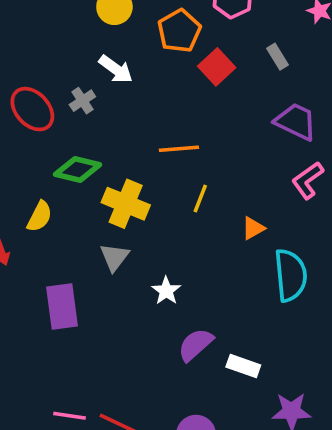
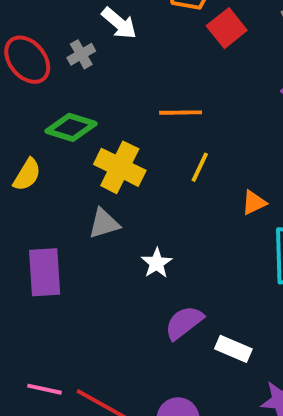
gray triangle: (114, 257) -> (104, 223), turned 32

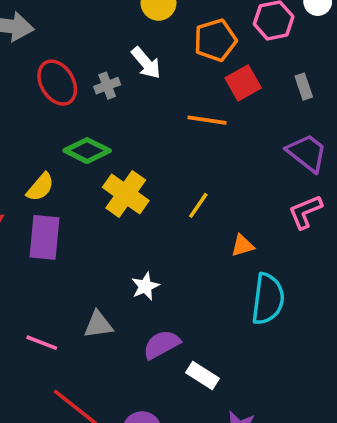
orange line: (181, 113) -> (207, 120), moved
gray triangle: (104, 223) -> (98, 325), moved
purple rectangle: (45, 272) -> (44, 237), moved
pink line: (45, 389) -> (42, 343), moved

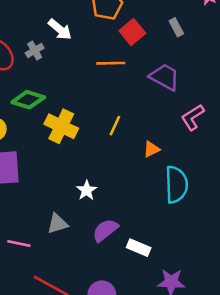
purple trapezoid: (307, 153) -> (165, 77), moved

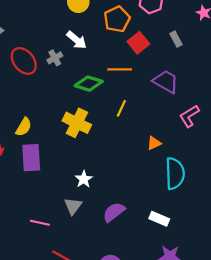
green diamond: (28, 100) -> (89, 84), moved
yellow line: (115, 126) -> (121, 108), moved
white star: (87, 190) -> (84, 179), moved
gray triangle: (57, 224) -> (73, 206), turned -36
white rectangle: (139, 248) -> (159, 219), moved

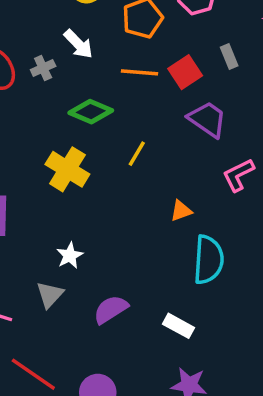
red square: (138, 43) -> (185, 72), moved
orange line: (120, 69) -> (140, 72), moved

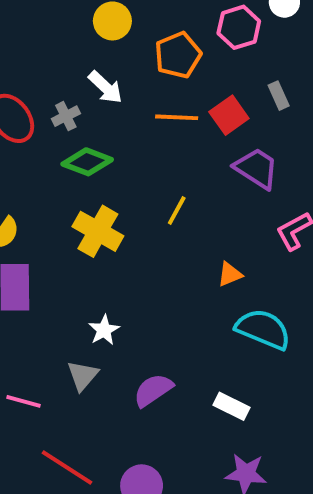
green diamond: (91, 112) -> (87, 162), moved
cyan semicircle: (208, 260) -> (263, 329), turned -69

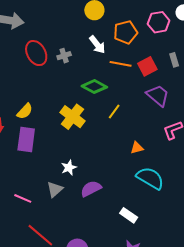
white arrow: (105, 87) -> (97, 45), moved
green diamond: (87, 162) -> (94, 87), moved
purple semicircle: (153, 390) -> (91, 189), moved

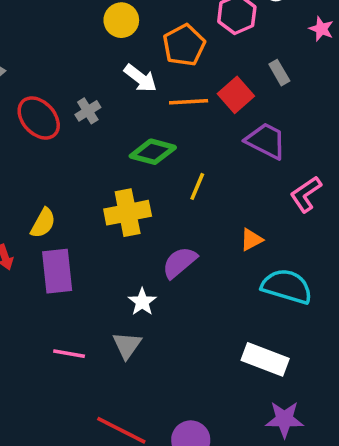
yellow cross: (72, 117) -> (128, 213), turned -35
purple semicircle: (91, 189) -> (180, 262), moved
pink line: (23, 198) -> (69, 354), moved
white rectangle: (129, 215) -> (265, 359), size x1.4

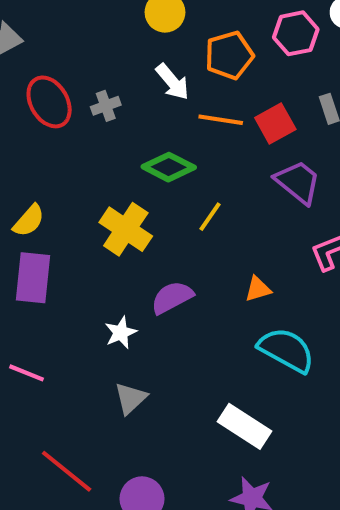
yellow cross: (128, 213) -> (126, 229), turned 33
gray triangle: (127, 345) -> (131, 398), moved

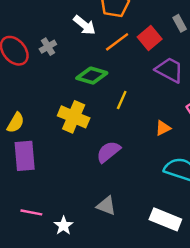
orange line: (221, 120) -> (117, 42), turned -35
orange triangle: (258, 289) -> (163, 128), moved
white star: (121, 333) -> (64, 226), moved
gray triangle: (131, 398) -> (106, 206), moved, turned -45

